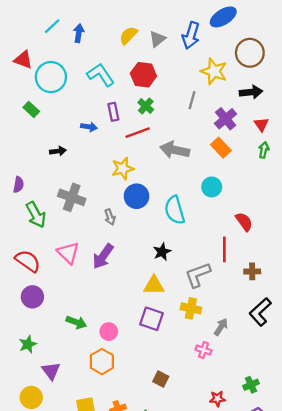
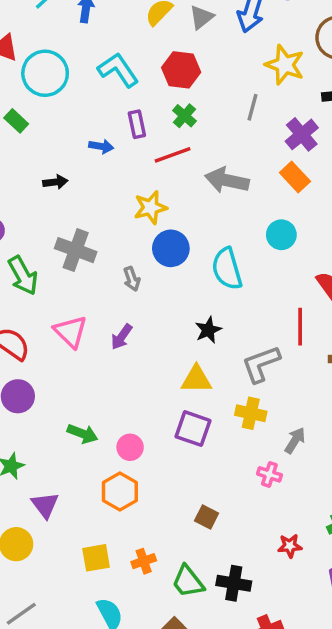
purple arrow: (103, 256) -> (122, 337), size x0.7

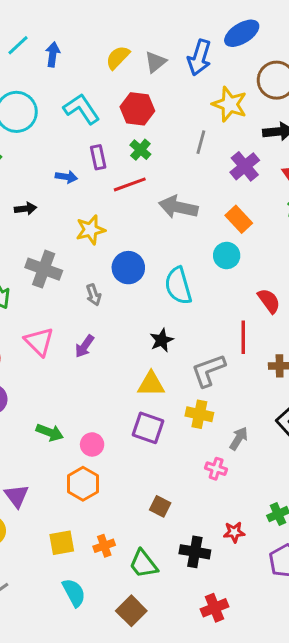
orange rectangle: (295, 177) -> (239, 219), moved
yellow star: (150, 208) -> (91, 230), moved
black cross: (234, 583) -> (195, 552), moved

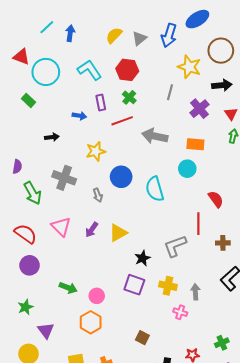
orange rectangle: (239, 219) -> (195, 144), turned -42
black star: (162, 340) -> (142, 258), moved
yellow triangle: (151, 384) -> (118, 233), moved, turned -30
yellow cross: (199, 414) -> (168, 286), moved
gray arrow: (239, 438) -> (195, 292), turned -35

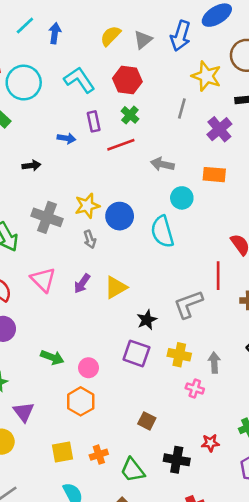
gray arrow: (155, 136) -> (162, 164), size x0.7
yellow star: (96, 151) -> (87, 206), moved
cyan circle: (187, 169) -> (182, 198), moved

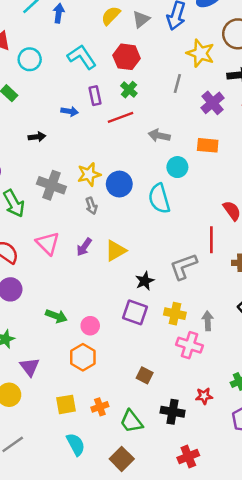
cyan circle: (24, 83) -> (30, 59), size x0.7
pink cross: (195, 388) -> (189, 345), size x1.5

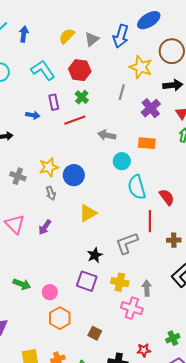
gray cross: (51, 185) -> (18, 176), size x0.7
cyan semicircle: (159, 199) -> (137, 187), moved
yellow triangle: (116, 251) -> (88, 213), moved
orange hexagon: (83, 357) -> (60, 318), moved

